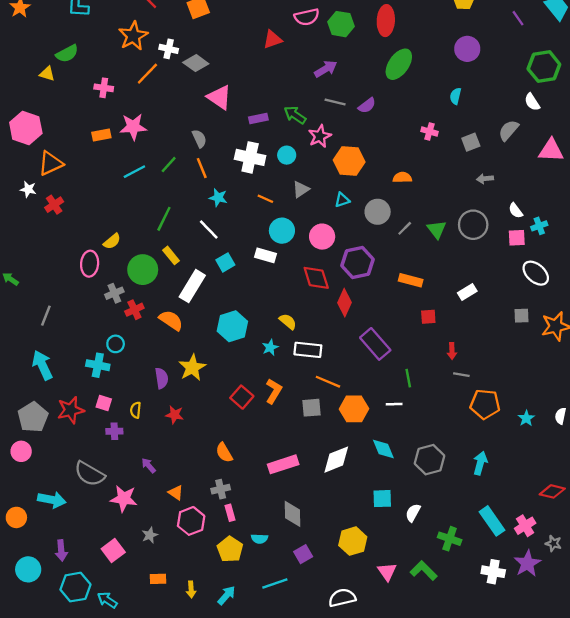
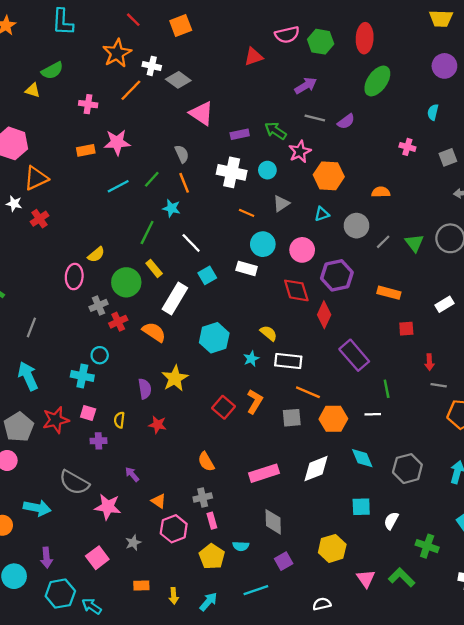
cyan star: (218, 198) -> (171, 208), moved
white semicircle: (342, 598) -> (322, 604), size x0.7

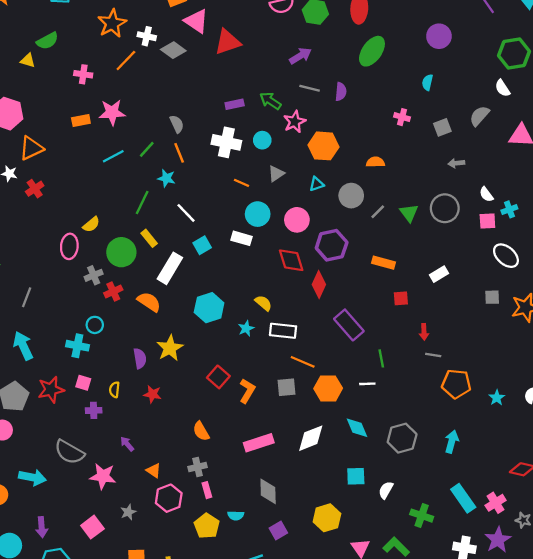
red triangle: (254, 57) -> (228, 42), moved, size x1.4
pink triangle: (201, 113) -> (196, 21), moved
purple semicircle: (346, 121) -> (341, 92), turned -48
orange L-shape: (255, 401) -> (247, 391), moved

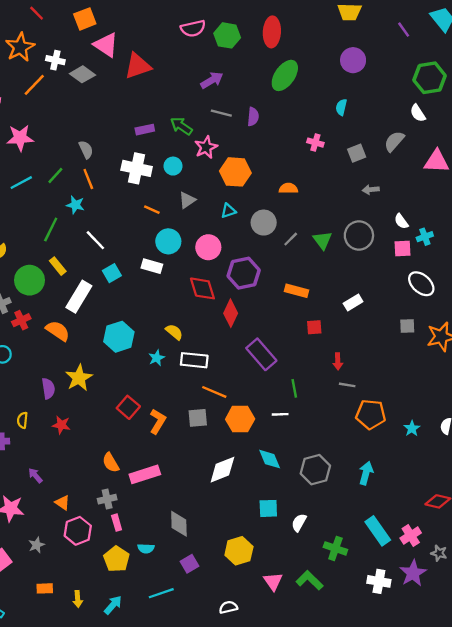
pink rectangle: (259, 443) -> (145, 474), moved

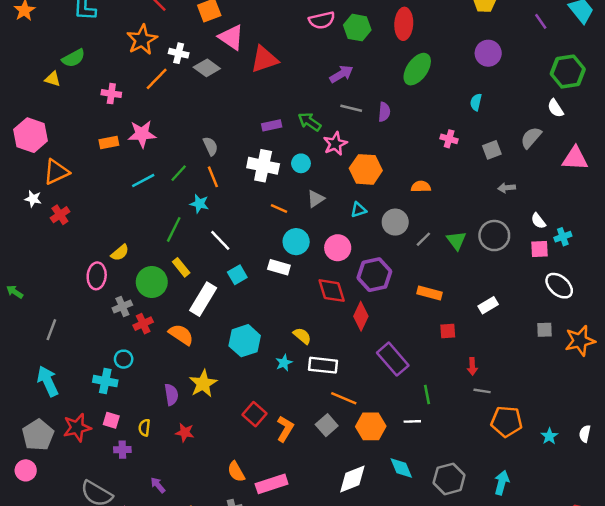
gray square: (198, 418) -> (327, 425), turned -36

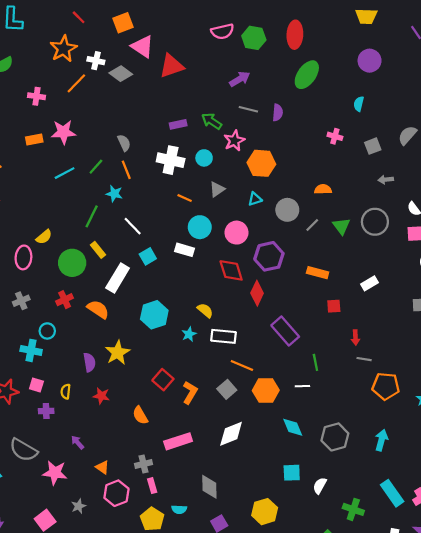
orange semicircle: (421, 187) -> (323, 189), moved
gray cross: (122, 306) -> (21, 301), moved
orange semicircle: (236, 472) -> (140, 415), moved
white diamond: (352, 479) -> (231, 434), moved

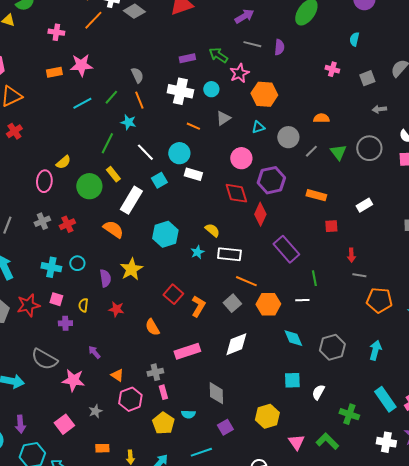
cyan circle: (200, 227) -> (179, 153), moved
red cross: (65, 300) -> (67, 224), moved
cyan circle: (47, 331) -> (77, 263), moved

